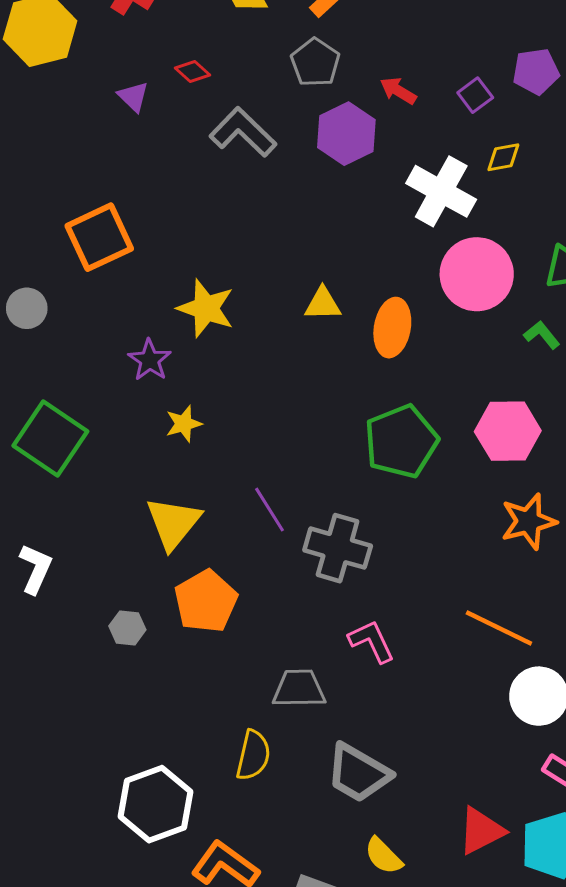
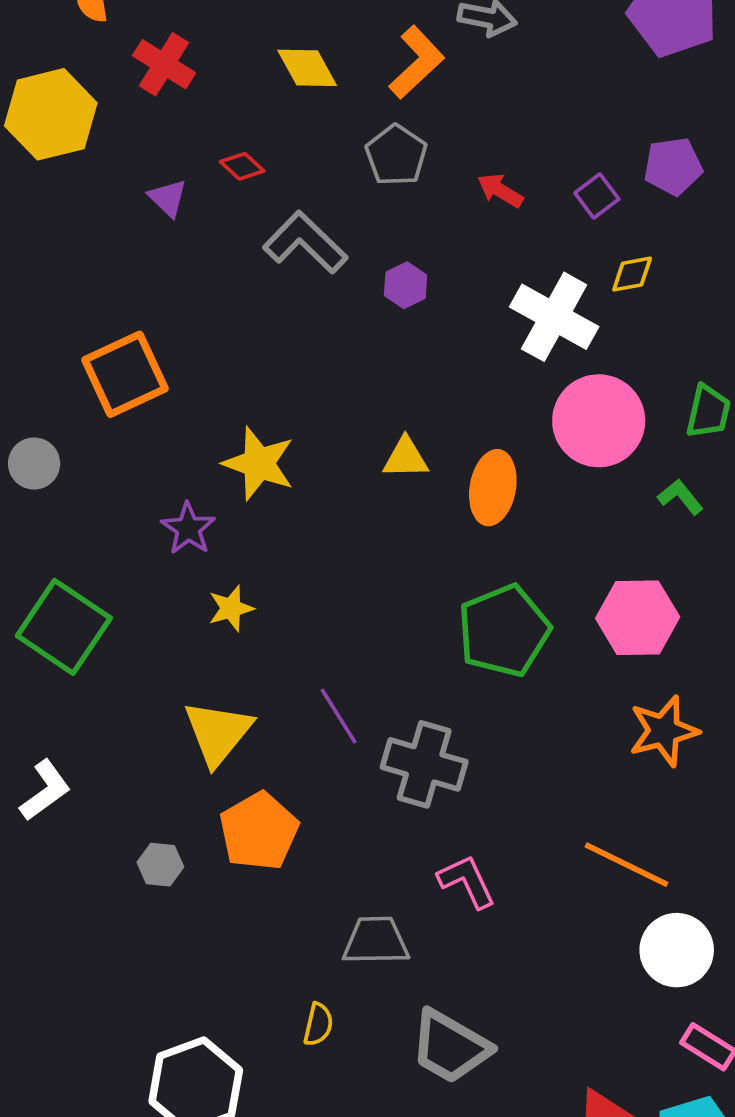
purple hexagon: (346, 134) -> (406, 285), moved, size x0.6
white L-shape: (36, 569) -> (45, 790), turned 30
yellow semicircle: (253, 755) -> (318, 1024), size x0.7

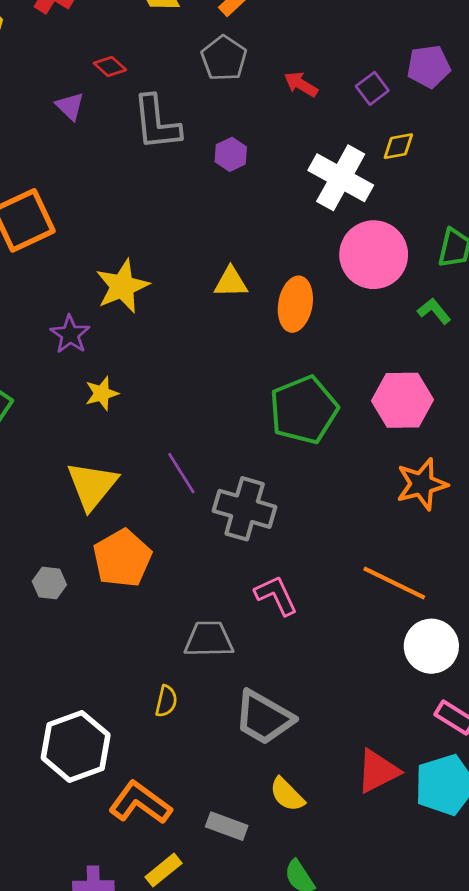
purple triangle: (168, 198) -> (70, 106), moved
gray L-shape: (305, 242) -> (157, 123), turned -140
yellow star: (259, 463) -> (122, 286), turned 30

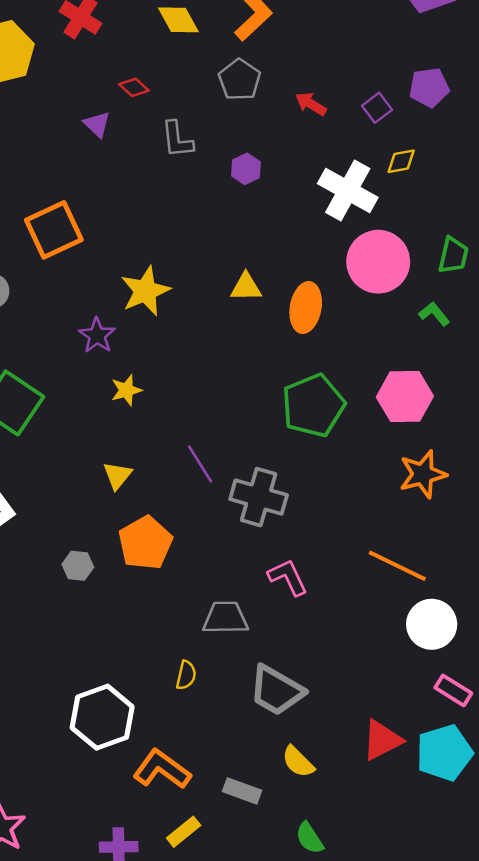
gray L-shape: (157, 123) -> (177, 140), size x0.7
yellow triangle: (92, 485) -> (117, 475), size x0.6

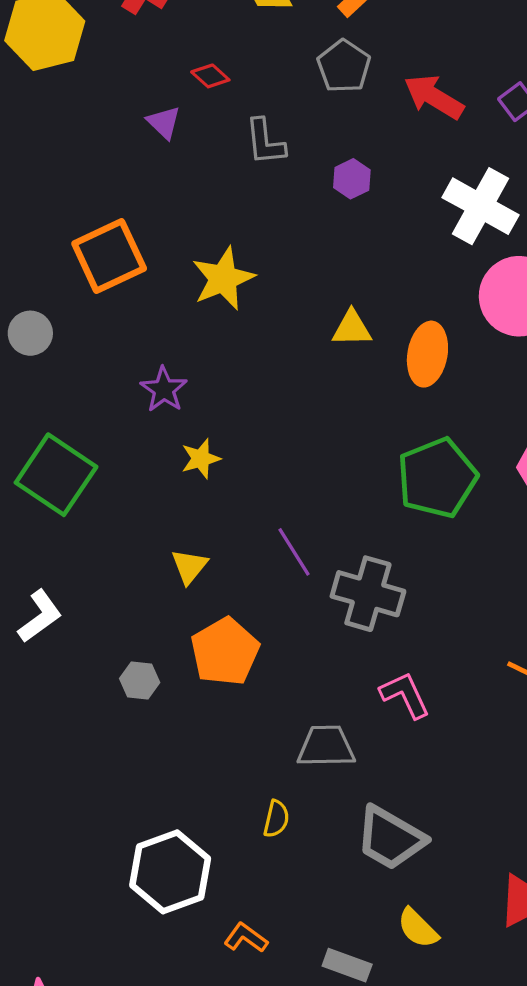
red arrow: (311, 104) -> (434, 97), size x1.5
yellow star: (145, 291) -> (223, 279), moved
orange L-shape: (162, 769) -> (246, 938), size x0.6

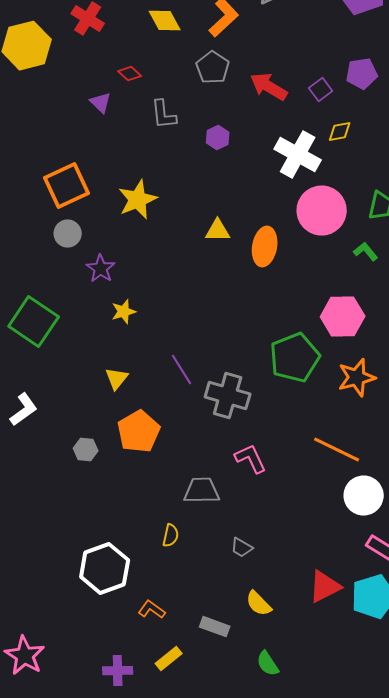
gray circle: (30, 333) -> (68, 234), moved
green pentagon: (437, 478) -> (295, 358), moved
gray trapezoid: (390, 838) -> (242, 548), size x0.5

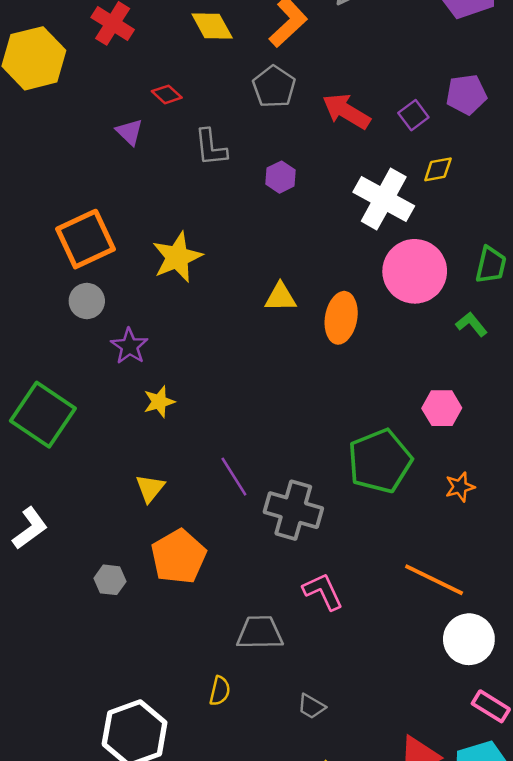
pink hexagon: (343, 317) -> (442, 408), size x0.7
orange star: (357, 378) -> (460, 487), size x0.6

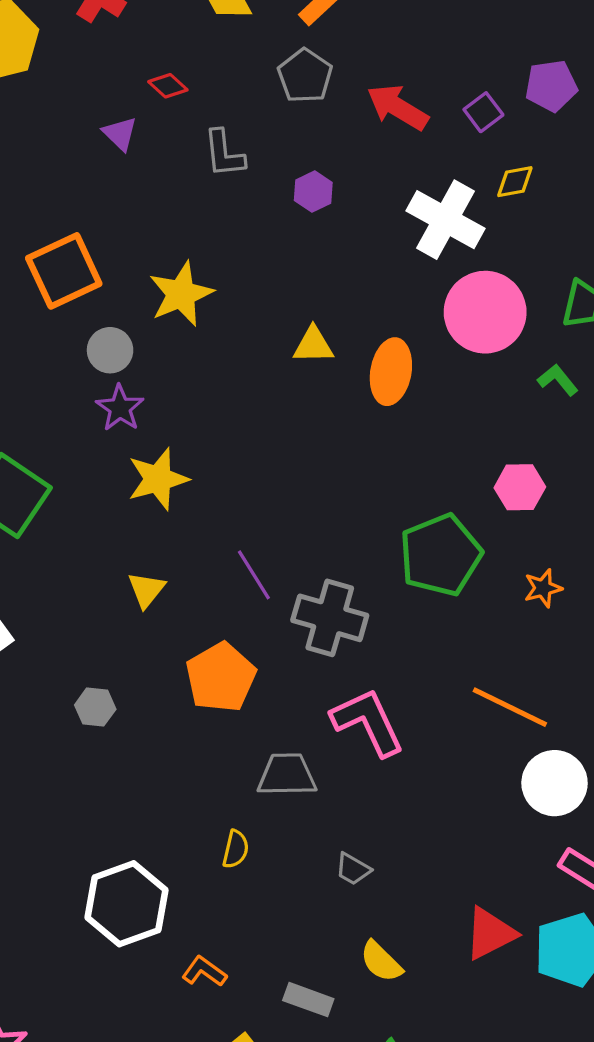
gray circle: (87, 301) -> (110, 350), moved
yellow star: (159, 402) -> (158, 479), size x1.5
orange pentagon: (178, 557) -> (221, 677), moved
pink L-shape: (323, 591) -> (368, 722), size x1.4

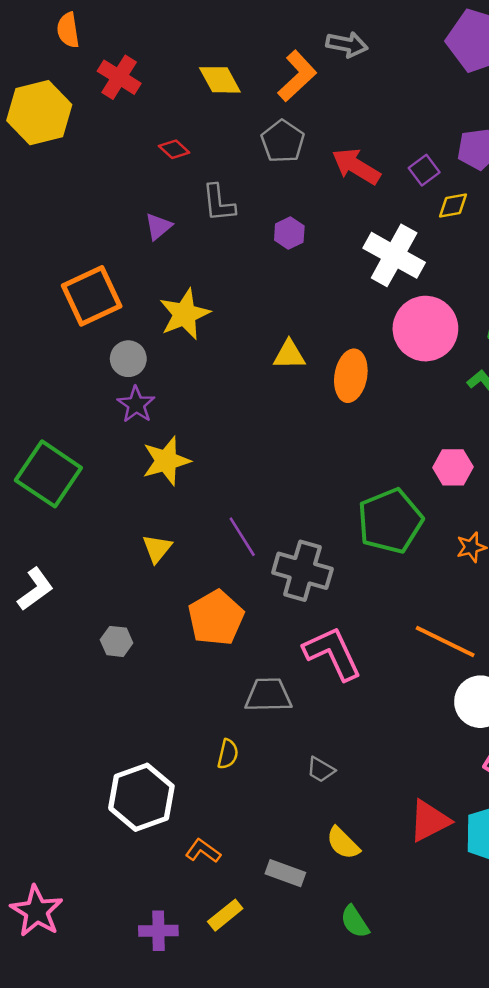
purple triangle: (120, 134) -> (158, 226), moved, turned 36
yellow diamond: (515, 182) -> (453, 206), moved

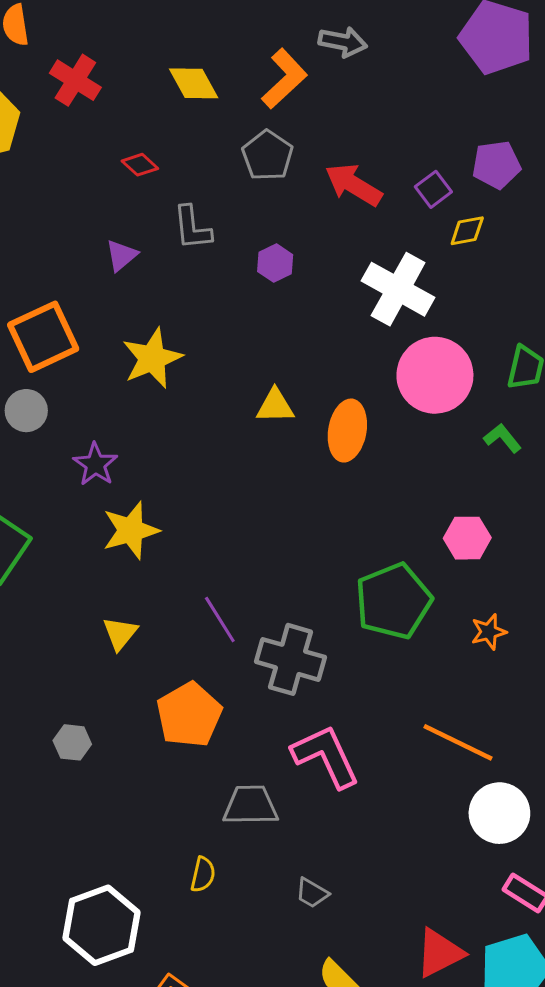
gray circle: (128, 359) -> (26, 411), moved

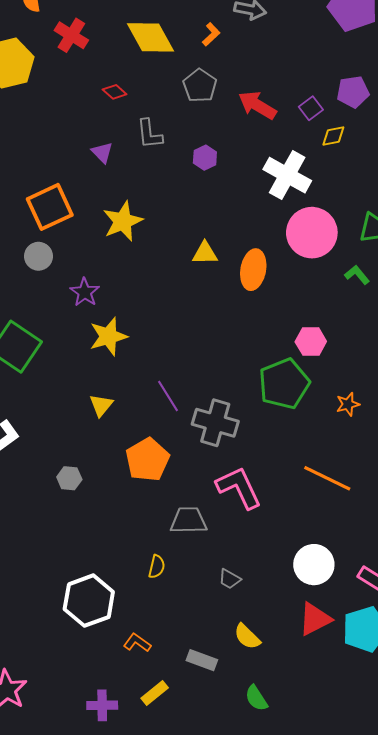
orange L-shape: (284, 79) -> (211, 34), size x0.6
yellow diamond: (194, 83) -> (150, 37), size x1.4
purple triangle: (122, 255) -> (102, 152), turned -35
pink hexagon: (467, 538) -> (311, 342), moved
white circle: (499, 813) -> (314, 565), moved

